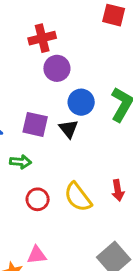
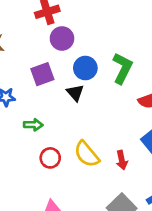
purple square: (35, 124) -> (42, 74), moved, turned -30
red arrow: (118, 190) -> (122, 160), moved

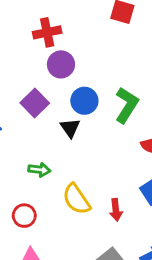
purple square: (42, 74) -> (35, 103), turned -30
green arrow: (33, 125) -> (39, 170), moved
red circle: (50, 158) -> (24, 216), moved

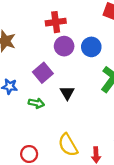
blue circle: (84, 101) -> (91, 47), moved
green arrow: (39, 170) -> (36, 103), moved

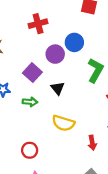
purple circle: (64, 46) -> (55, 54), moved
yellow semicircle: (68, 145) -> (63, 123), moved, turned -35

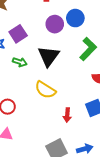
purple square: (32, 73) -> (18, 34), moved
black triangle: (58, 88) -> (49, 56), size x1.6

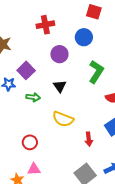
blue circle: (75, 18) -> (84, 37), moved
black triangle: (49, 56) -> (60, 86), size x0.6

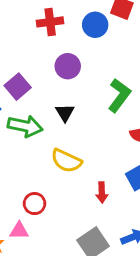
blue circle: (84, 37) -> (95, 25), moved
green arrow: (33, 97) -> (25, 126), size x1.6
red circle: (30, 142) -> (35, 204), moved

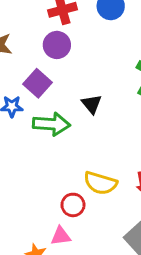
purple circle: (68, 66) -> (57, 45), moved
yellow semicircle: (66, 161) -> (100, 183), moved

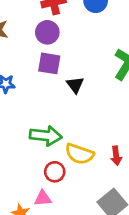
purple square: (38, 83) -> (49, 63), moved, turned -35
green arrow: (51, 124) -> (46, 136), moved

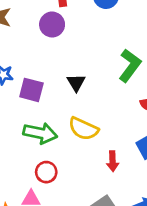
purple square: (49, 63) -> (31, 90), moved
yellow semicircle: (79, 154) -> (83, 129), moved

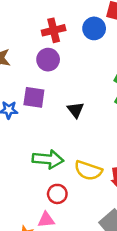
purple square: (31, 90) -> (34, 97), moved
yellow semicircle: (83, 129) -> (88, 171), moved

